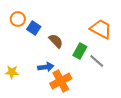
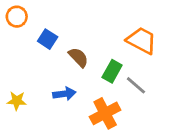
orange circle: (18, 19) -> (17, 17), moved
orange cross: (61, 81) -> (105, 113), moved

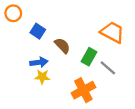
blue arrow: (64, 94) -> (39, 62), moved
yellow star: (17, 101) -> (42, 77), moved

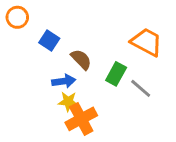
blue arrow: (39, 62) -> (64, 81), moved
yellow star: (42, 77) -> (68, 101), moved
orange cross: (83, 90) -> (81, 119), moved

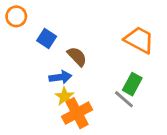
green rectangle: (116, 74) -> (132, 84), moved
gray line: (141, 88) -> (124, 99), moved
yellow star: (68, 101) -> (65, 97), turned 30

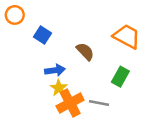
brown semicircle: (77, 56) -> (85, 51), moved
gray line: (124, 99) -> (99, 103), moved, turned -30

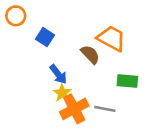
orange trapezoid: (127, 36) -> (111, 38), moved
blue arrow: (55, 70) -> (58, 74), turned 60
green rectangle: (120, 77) -> (127, 81), turned 66

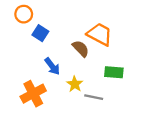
orange circle: (16, 16) -> (24, 14), moved
yellow star: (62, 93) -> (75, 84), moved
orange cross: (74, 109) -> (33, 94), moved

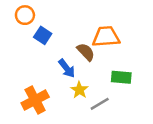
orange trapezoid: (100, 34) -> (106, 37), turned -32
blue arrow: (52, 66) -> (67, 68), moved
gray line: (94, 97) -> (100, 104), turned -42

